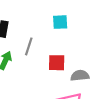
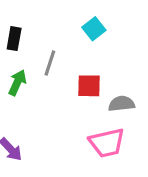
cyan square: (60, 22) -> (94, 29), turned -35

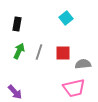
gray line: (50, 63) -> (39, 52), moved

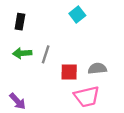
green arrow: (19, 51) -> (22, 53), turned -119
red square: (63, 53) -> (69, 72), moved

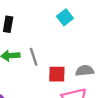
gray line: (46, 54) -> (34, 57), turned -36

